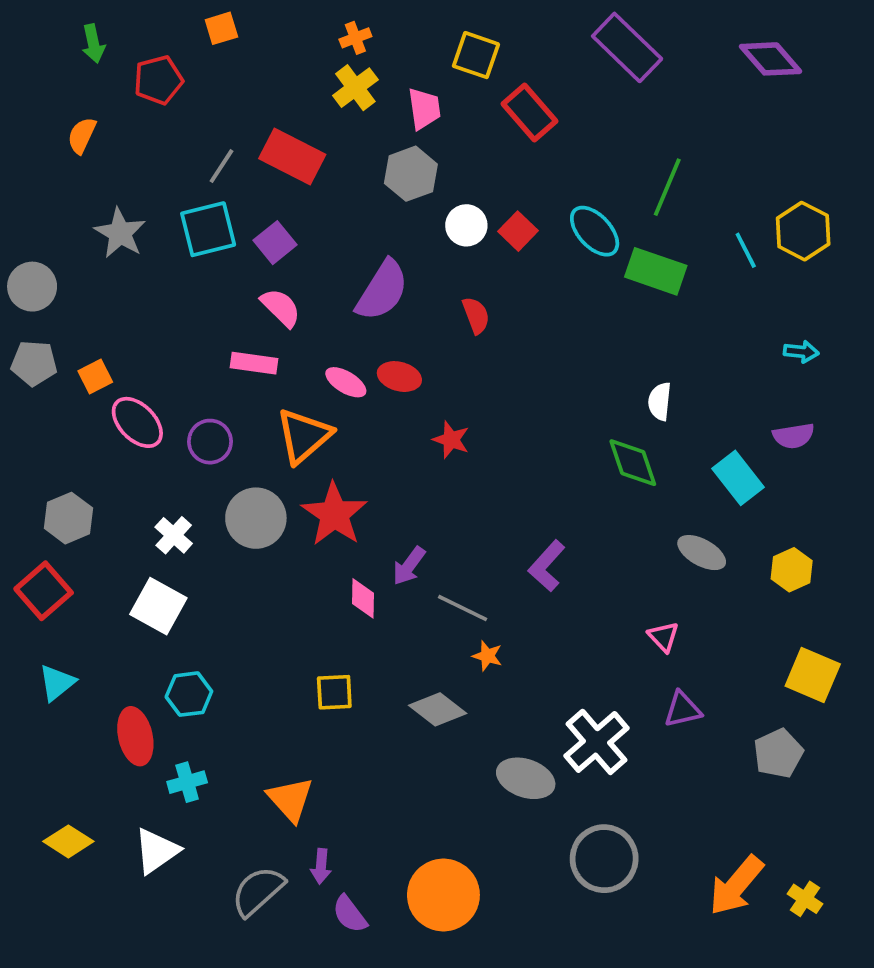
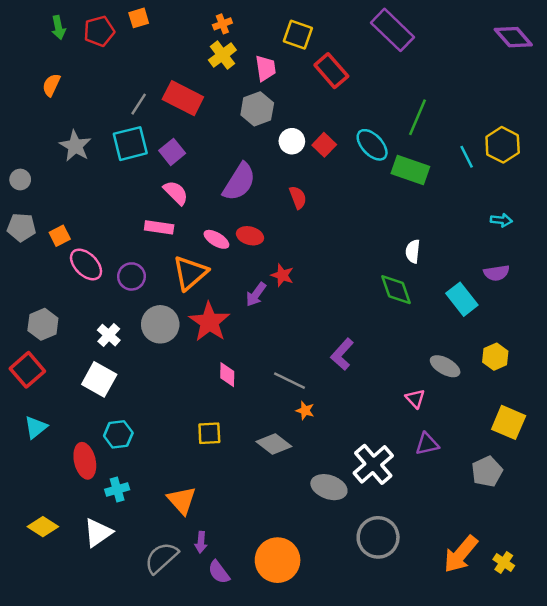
purple diamond: (771, 59) -> (513, 37), moved
red pentagon: (158, 80) -> (99, 31), moved
gray circle: (32, 287) -> (20, 180), size x0.7
gray ellipse: (702, 553) -> (445, 366), moved
purple arrow: (409, 566) -> (256, 294), moved

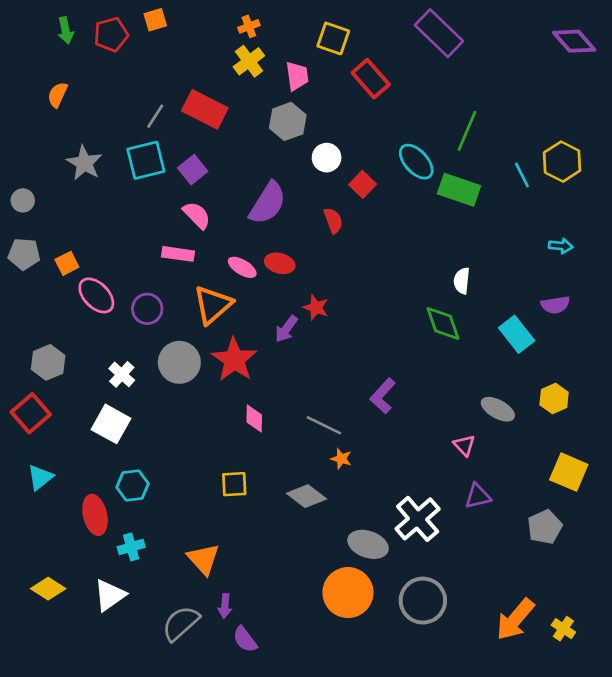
red square: (324, 145) -> (363, 184), moved
orange circle: (278, 560) -> (348, 593), moved

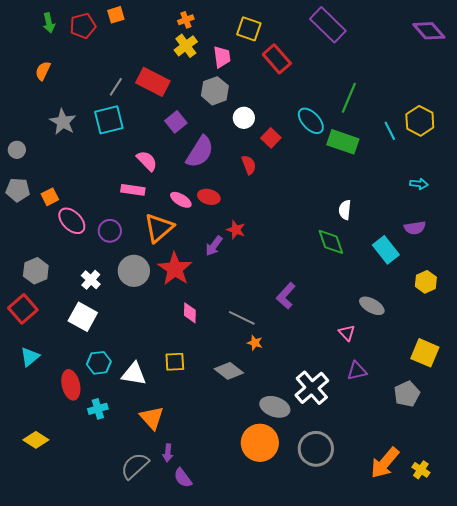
purple square: (193, 170) -> (176, 122), moved
yellow hexagon: (554, 398) -> (426, 282), moved
white triangle: (110, 595) -> (134, 374), moved, turned 44

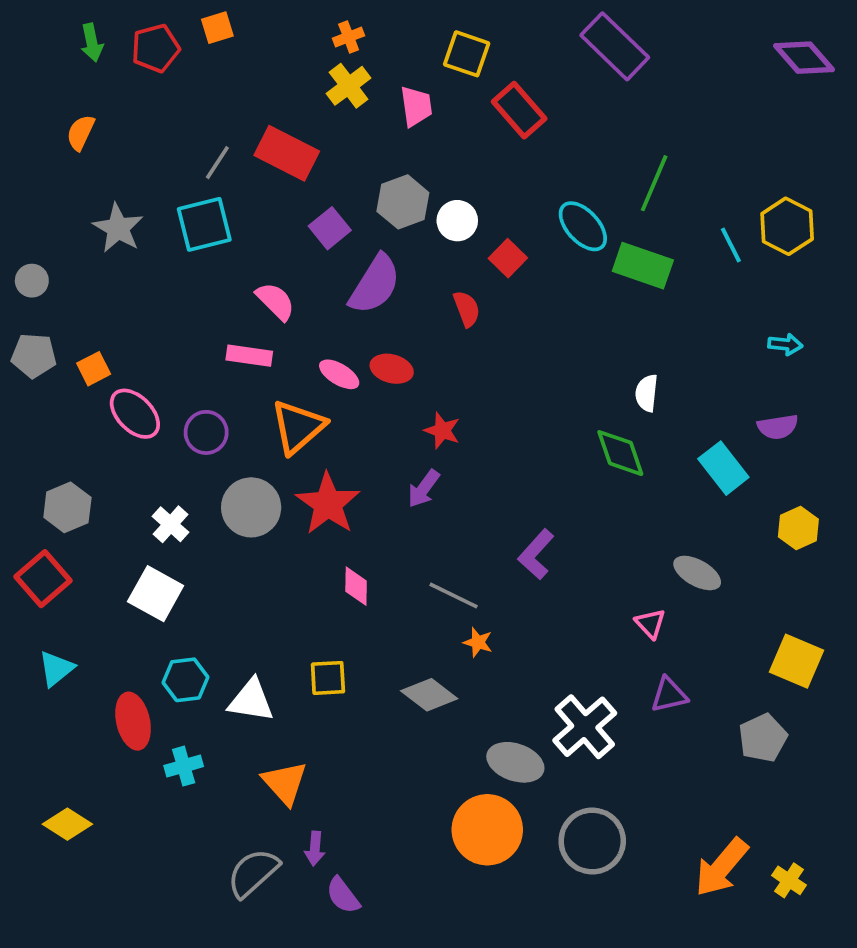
gray hexagon: (215, 91) -> (403, 202), moved
purple arrow: (214, 246) -> (424, 489), moved

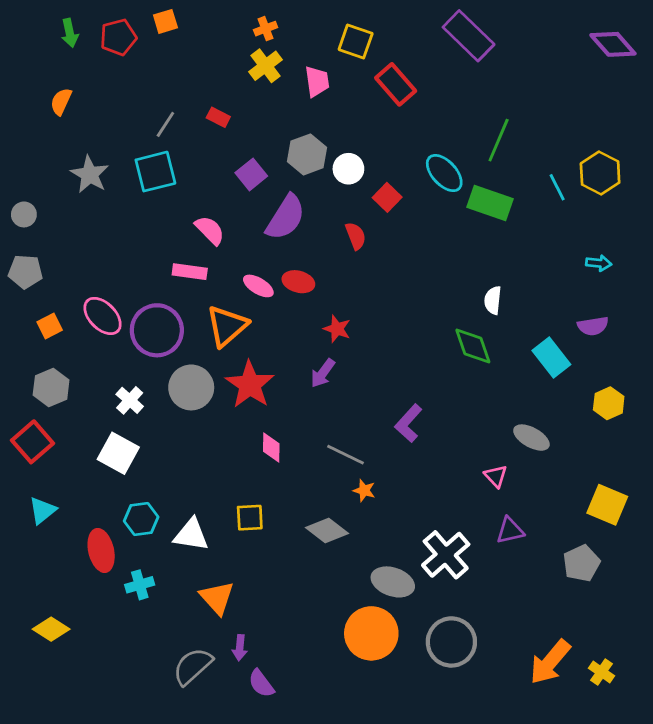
red rectangle: (287, 153) -> (218, 117), size x0.5
orange square: (94, 369) -> (50, 326), moved
purple circle: (206, 432) -> (157, 330), size x1.6

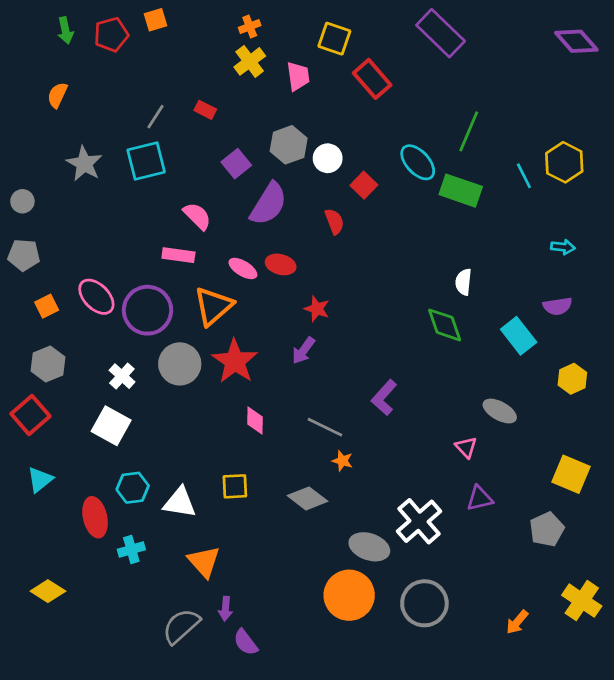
orange arrow: (550, 662) -> (517, 622), size x0.6
yellow cross: (602, 672) -> (582, 601), moved, size x1.6

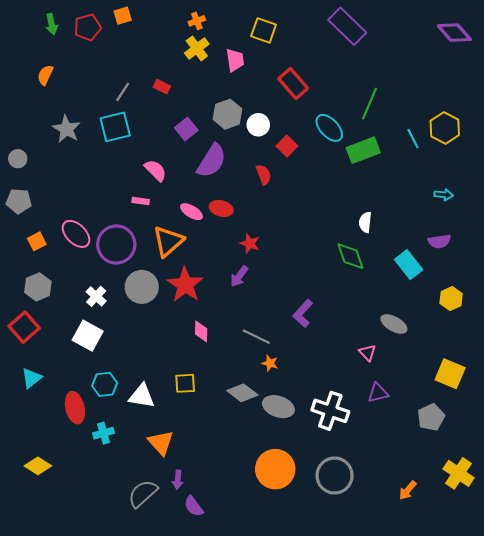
red rectangle: (372, 79) -> (293, 83), moved
green rectangle: (461, 191) -> (363, 150), turned -40
pink rectangle: (178, 255) -> (141, 201), size x0.7
white cross: (419, 521) -> (330, 411), turned -30
gray ellipse: (369, 547) -> (278, 407), moved

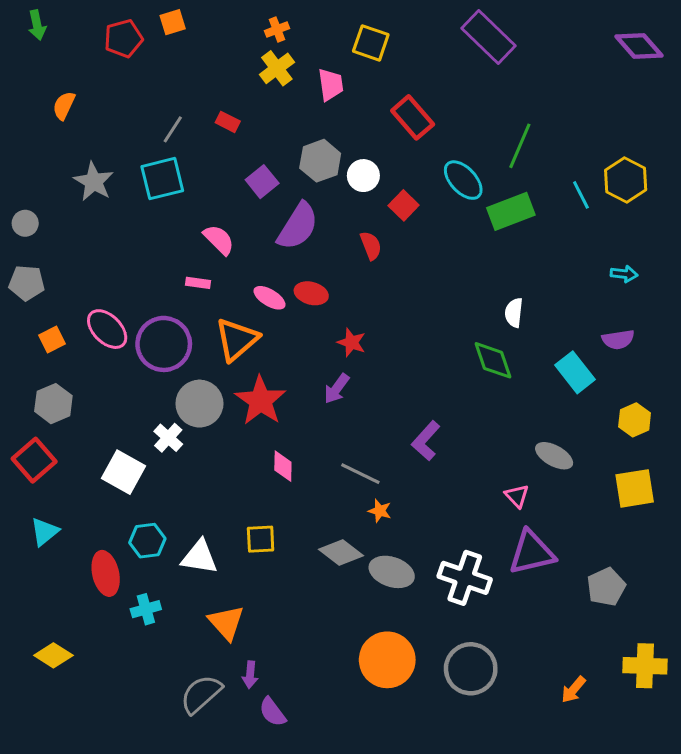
green arrow: (52, 24) -> (37, 25), moved
white cross: (96, 296) -> (168, 438), moved
yellow square: (450, 374) -> (635, 488), moved, turned -32
purple triangle: (378, 393) -> (532, 553), size x1.6
yellow cross: (459, 473) -> (645, 666), turned -32

